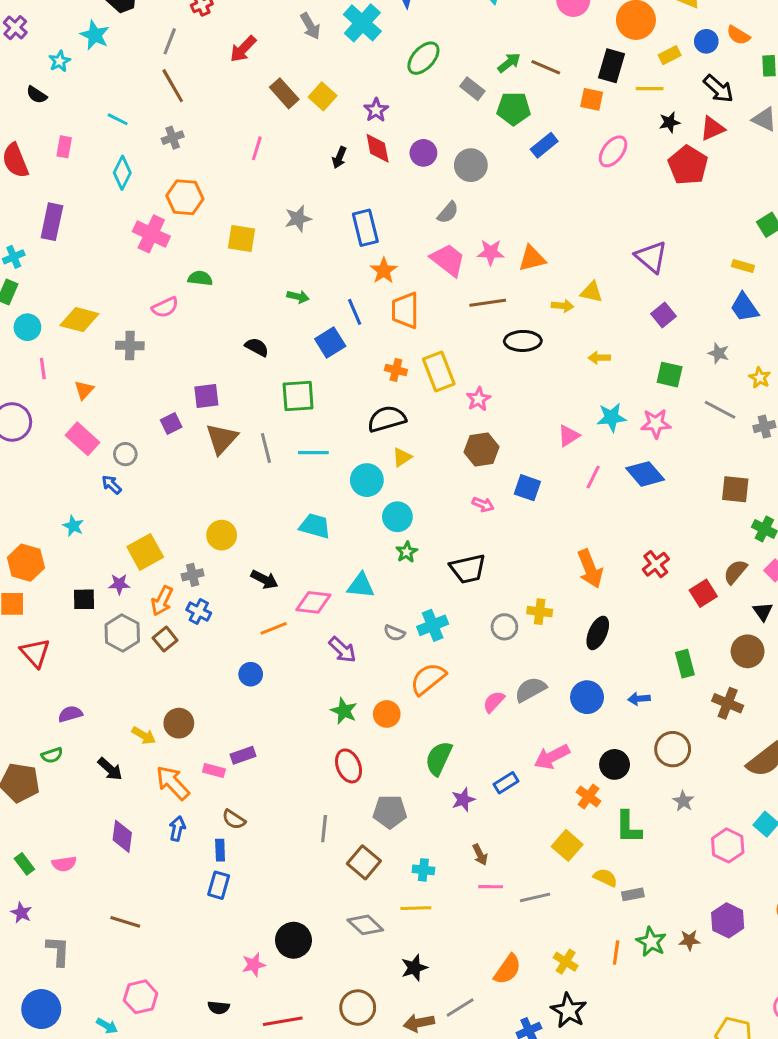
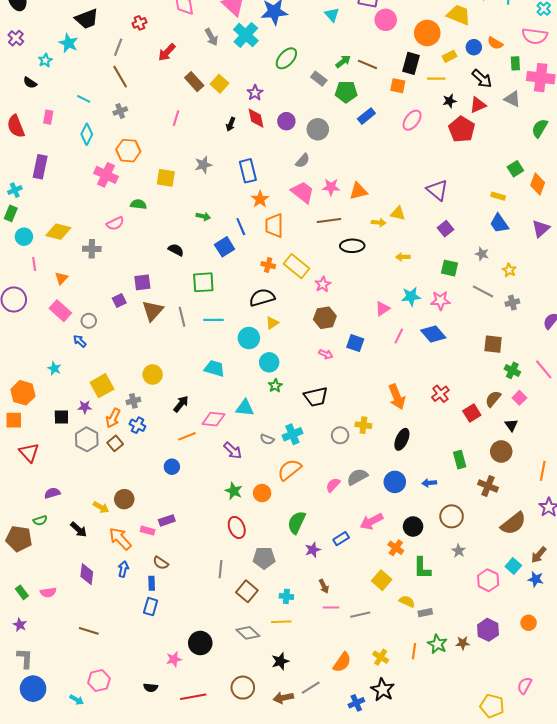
yellow rectangle: (439, 372) -> (297, 266), turned -30
black arrow: (264, 579) -> (181, 404), turned -78
gray L-shape: (58, 951) -> (25, 658), moved

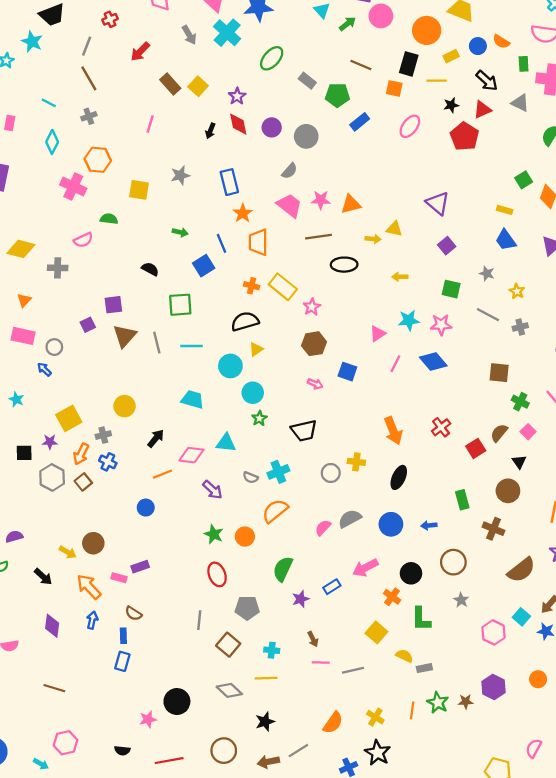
green arrow: (343, 61) -> (347, 24), moved
pink rectangle: (60, 311) -> (23, 336), turned -30

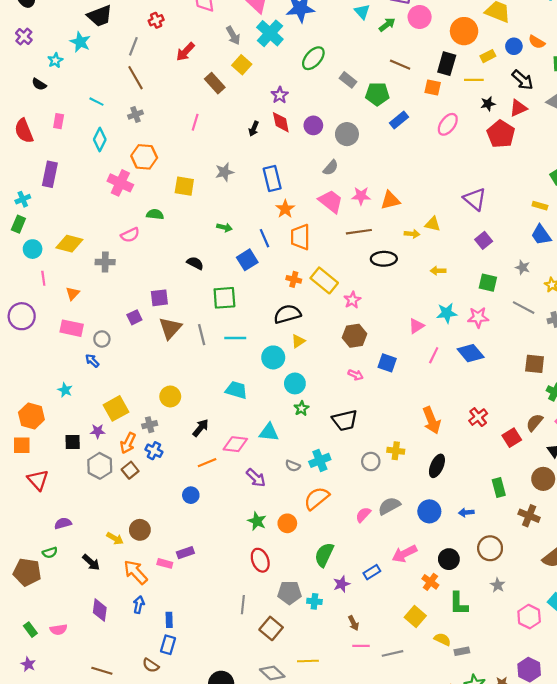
yellow square: (198, 86) -> (242, 65), moved
brown semicircle: (133, 613) -> (151, 665), moved
cyan cross: (272, 650) -> (314, 601), moved

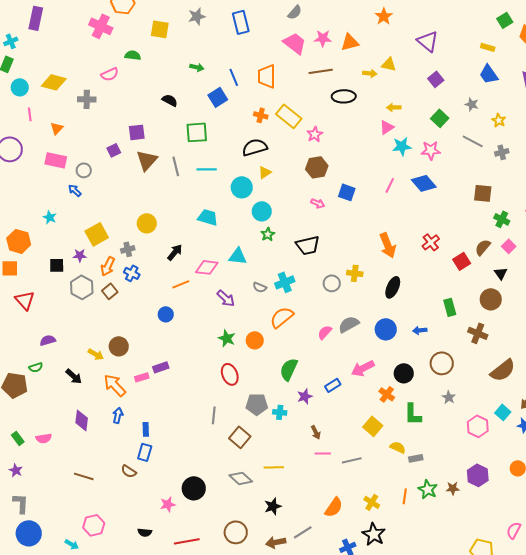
orange star: (285, 209) -> (384, 16), moved
green square: (488, 283) -> (440, 118), turned 30
pink triangle: (416, 326) -> (387, 127), moved
pink rectangle: (165, 563) -> (142, 377), turned -32

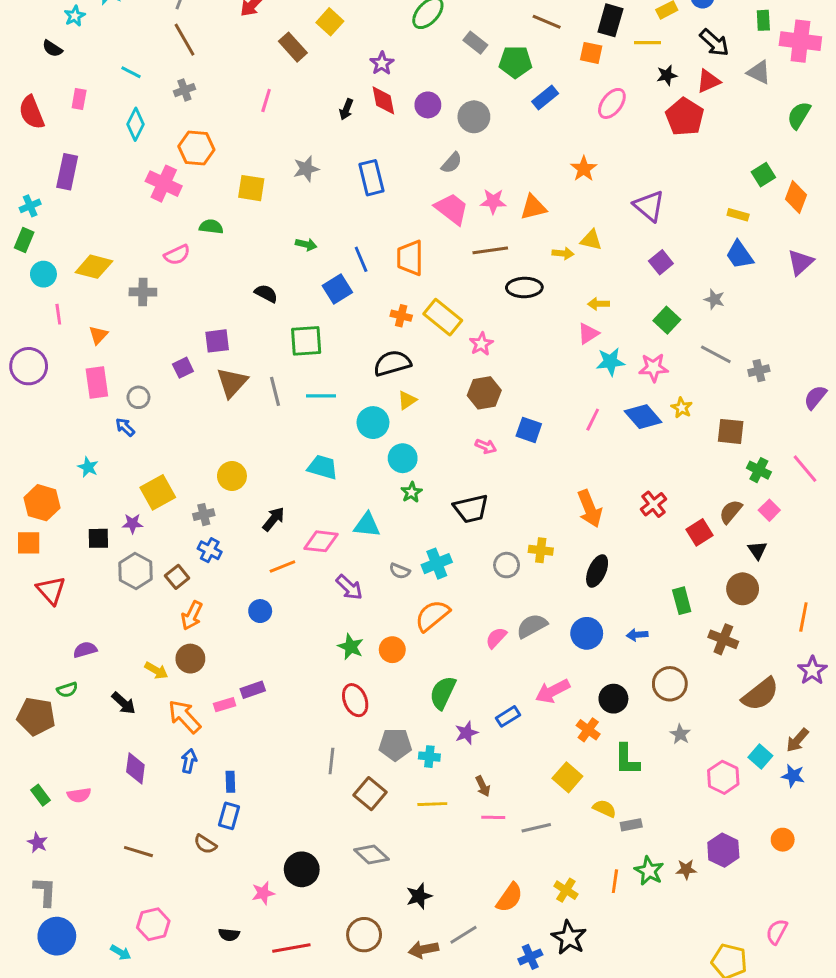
yellow star: (499, 120) -> (682, 408), moved
pink rectangle: (56, 160) -> (97, 382), turned 70
orange arrow: (108, 266) -> (192, 616), moved
yellow line: (274, 467) -> (432, 804), moved

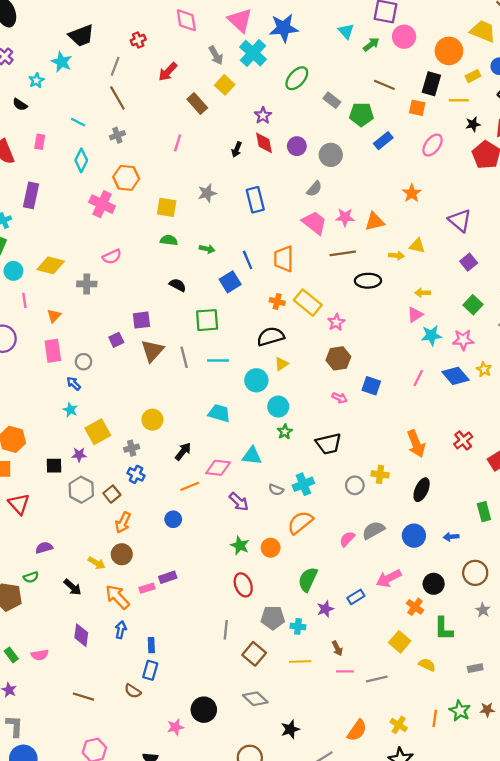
green semicircle: (211, 227) -> (169, 240), moved
cyan star: (88, 467) -> (70, 410), moved
gray rectangle: (631, 825) -> (475, 668), moved

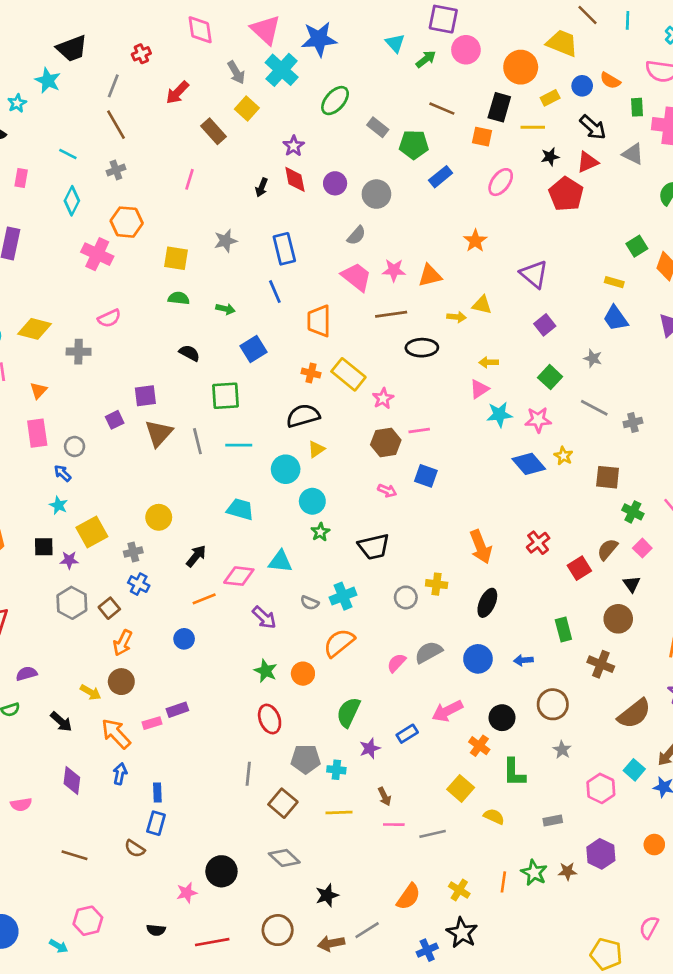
blue line: (248, 260) -> (275, 292), moved
pink line: (418, 378) -> (419, 430), moved, turned 56
black square: (54, 466) -> (44, 547), moved

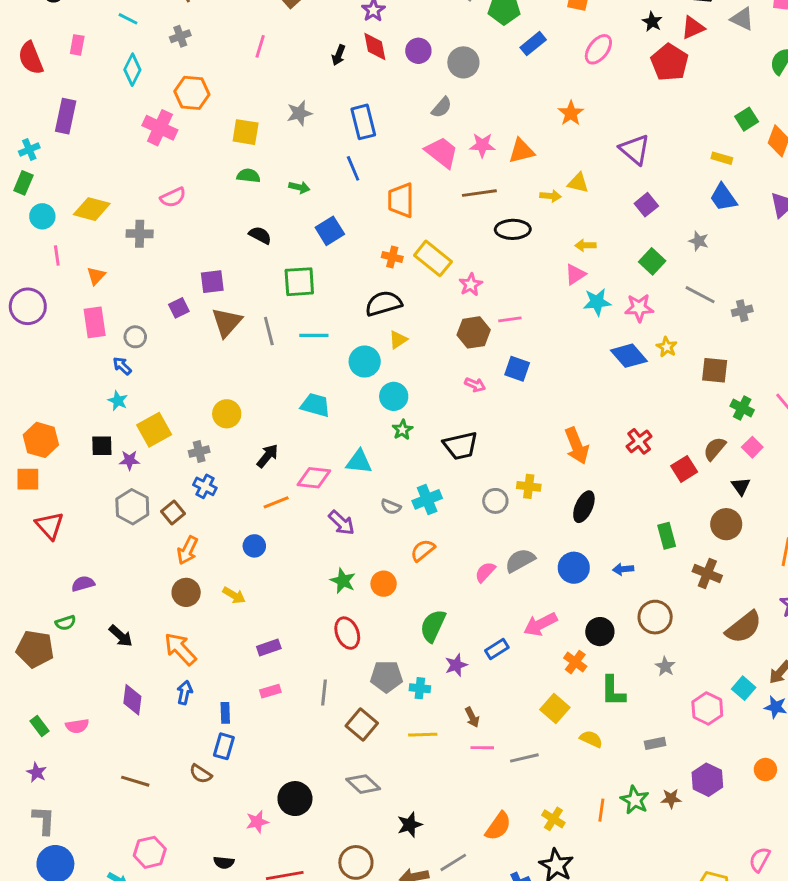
black star: (550, 157) -> (652, 22), turned -30
orange semicircle: (339, 643) -> (423, 550), size x0.7
yellow arrow: (91, 692) -> (234, 595), moved
purple rectangle: (177, 710) -> (269, 648), moved
pink rectangle: (152, 723) -> (270, 691), moved

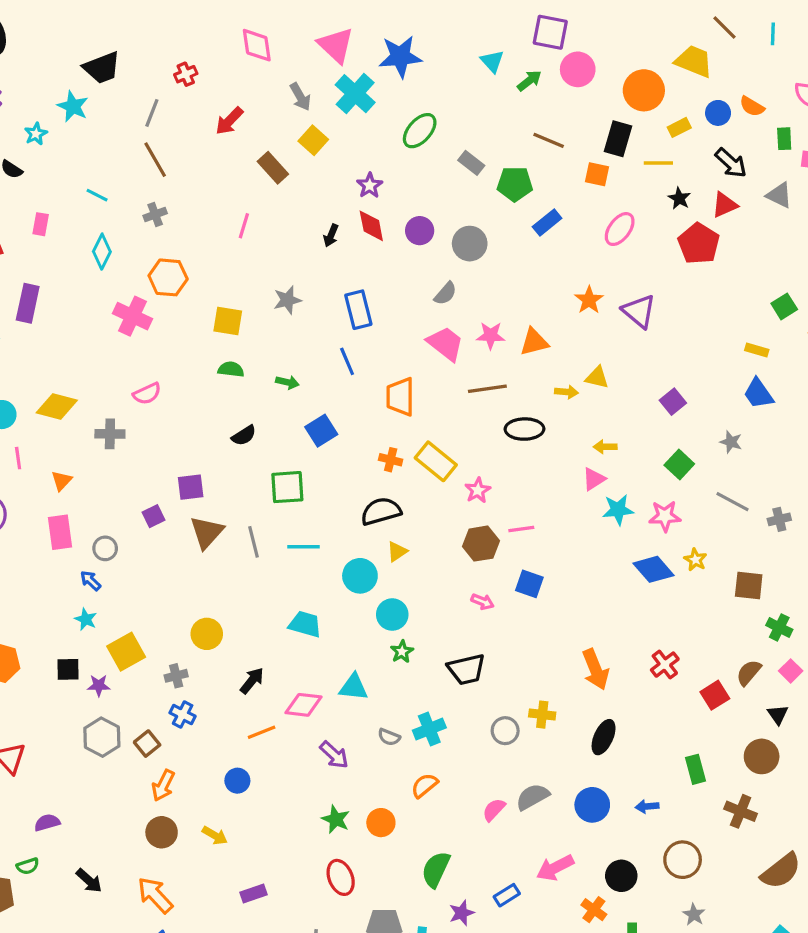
purple triangle: (635, 150) -> (639, 311), moved
black semicircle: (260, 235) -> (244, 435), turned 120

